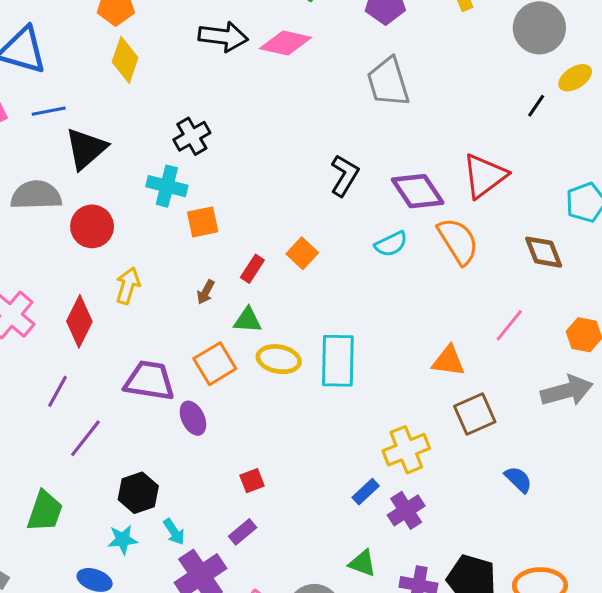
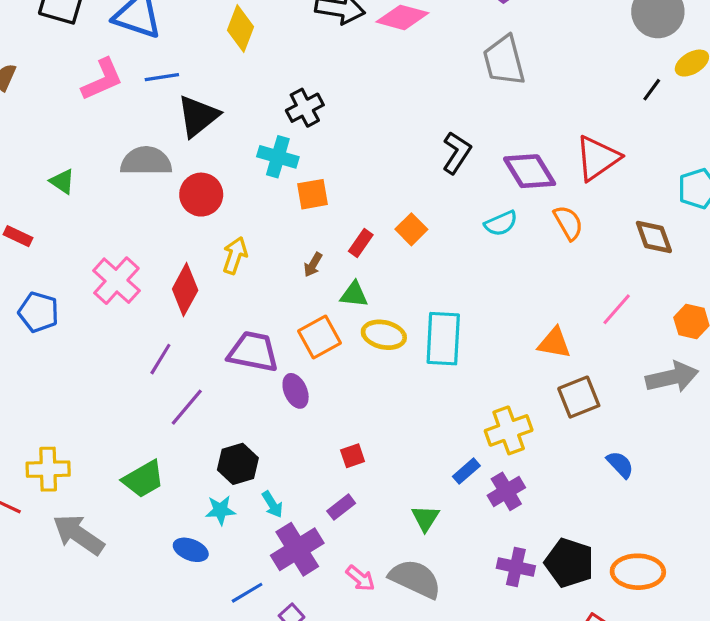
orange semicircle: (458, 241) -> (568, 223), size x0.7
green trapezoid: (45, 511) -> (143, 479), turned 39
green triangle: (362, 563) -> (425, 518), moved, turned 40

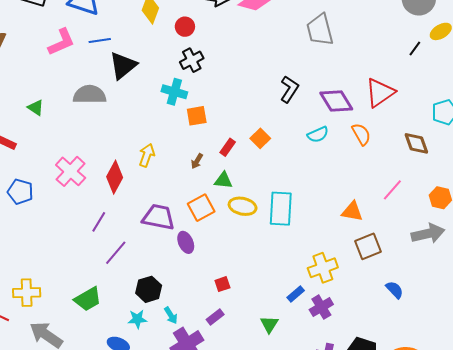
red circle: (201, 195) -> (185, 27), moved, size x0.7

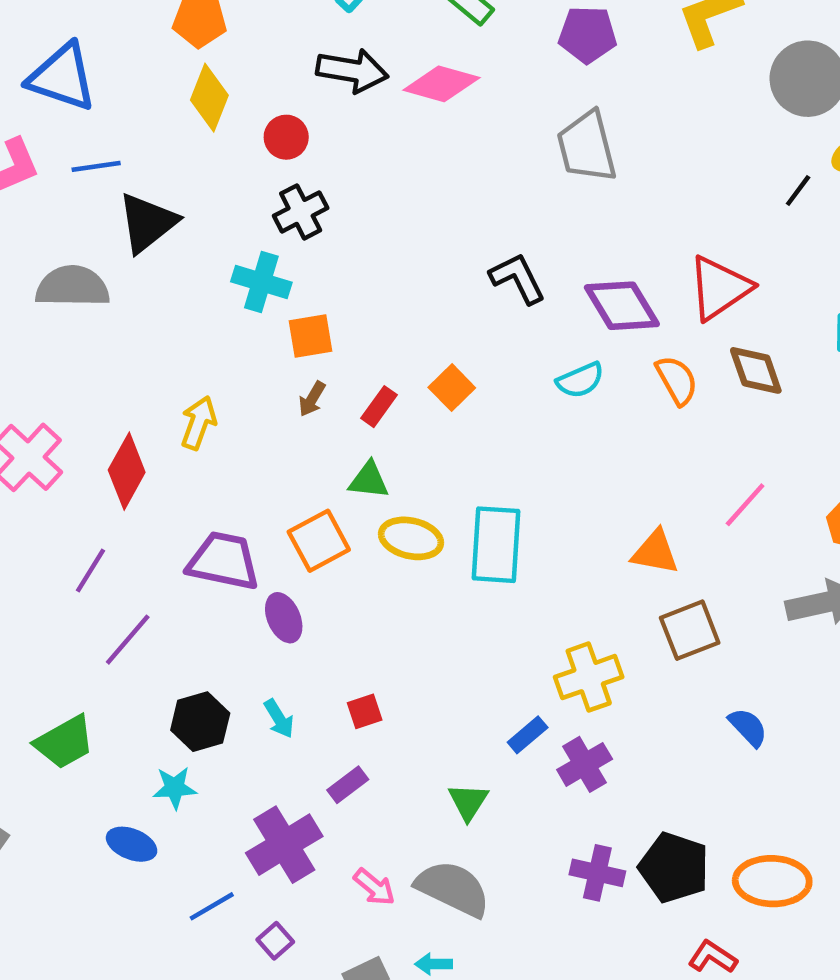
black L-shape: (289, 89) -> (518, 278), turned -60
brown diamond: (416, 143) -> (756, 370), moved
brown arrow: (197, 161) -> (312, 399), moved
cyan arrow: (171, 315) -> (279, 719), moved

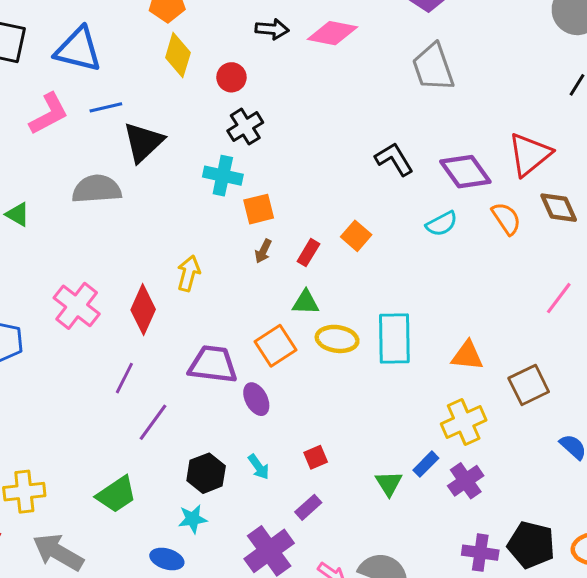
black arrow: (352, 71) -> (272, 29), size x0.7
orange triangle: (655, 552) -> (467, 356), moved
green triangle: (468, 802) -> (389, 483), moved

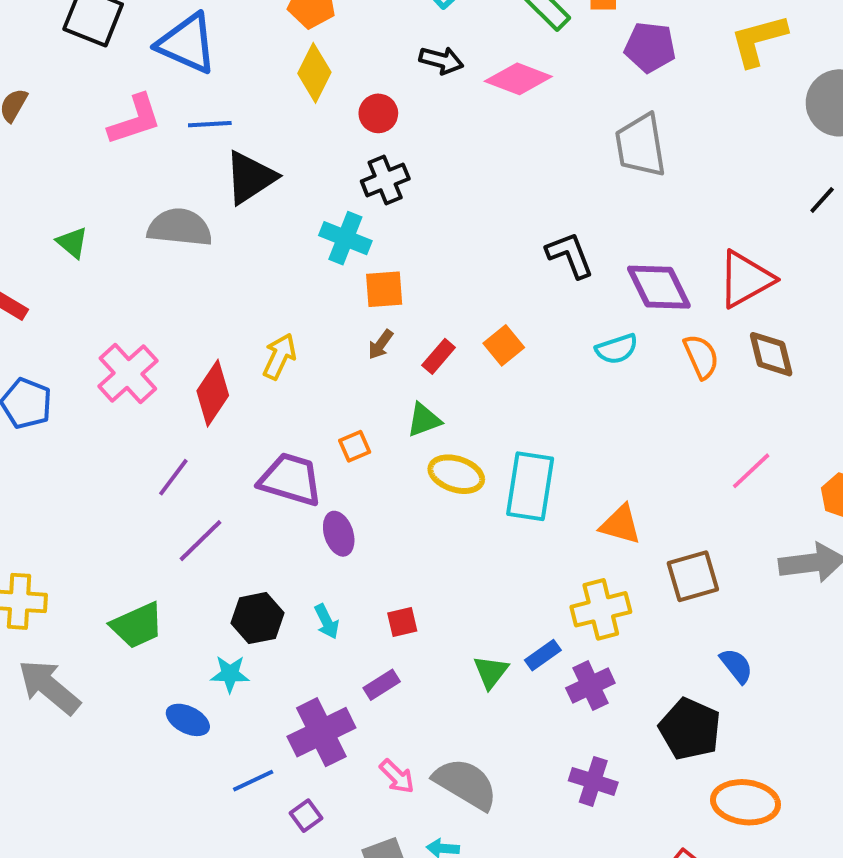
green triangle: (306, 302) -> (424, 420), turned -32
orange square: (276, 346) -> (355, 446), moved, size x0.6
black pentagon: (531, 545) -> (690, 729), moved

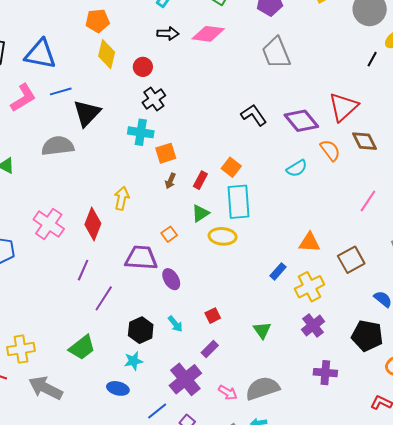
cyan semicircle: (617, 349) -> (297, 168), moved
cyan rectangle: (530, 486) -> (238, 202), moved
blue rectangle: (543, 655) -> (278, 271), moved
gray semicircle: (466, 784) -> (262, 388), turned -36

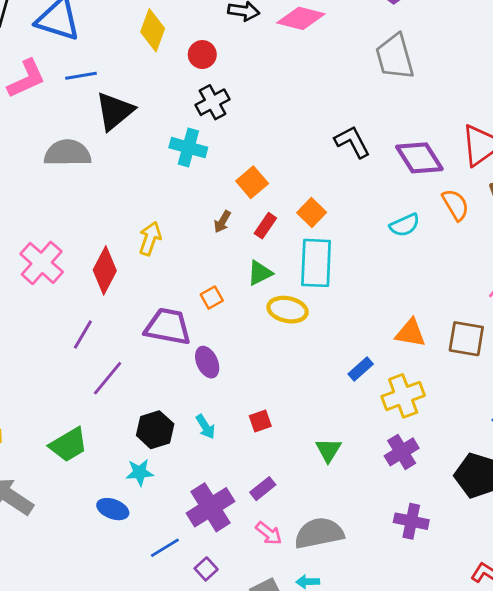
orange square: (166, 153) -> (252, 182), moved, turned -30
brown square: (351, 260) -> (466, 339), moved, turned 32
purple rectangle: (210, 349) -> (263, 489), moved

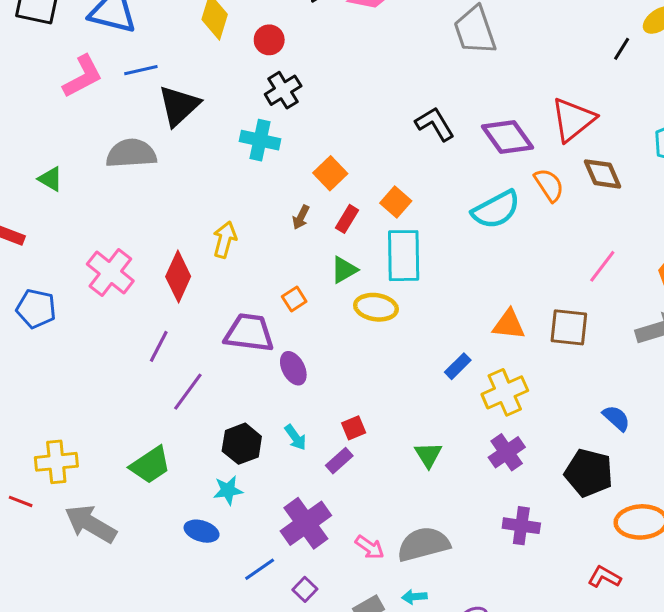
cyan semicircle: (405, 225) -> (496, 210), size x1.5
purple rectangle: (263, 489) -> (339, 461), moved

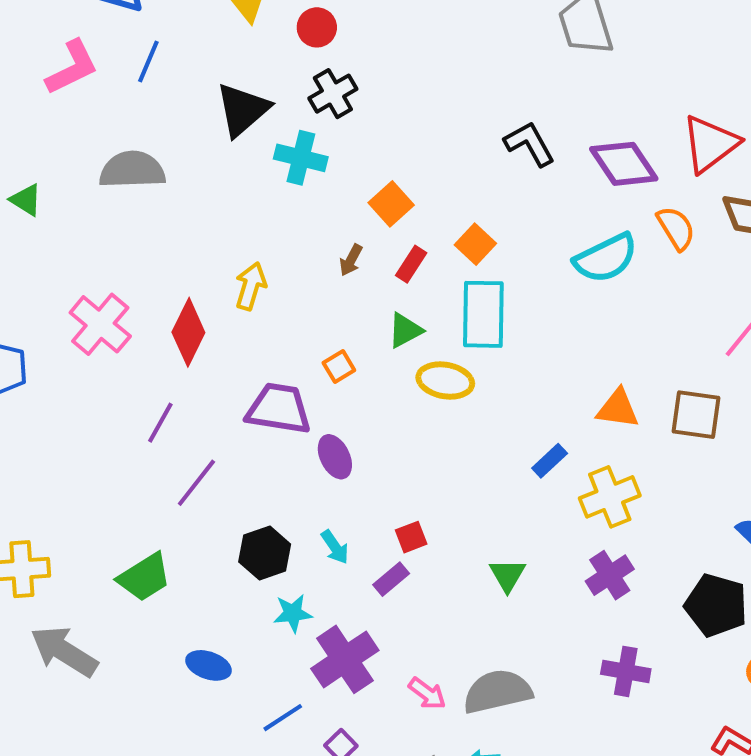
blue line: (141, 70) -> (148, 61), turned -56
black triangle: (179, 106) -> (243, 110), moved
cyan star: (228, 490) -> (293, 613), moved

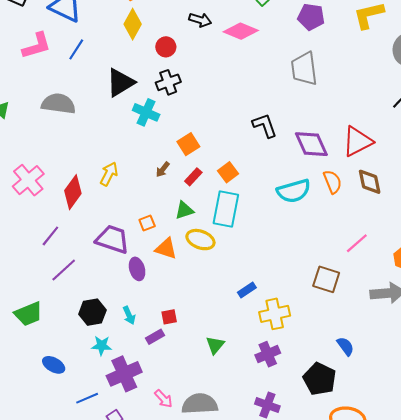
orange triangle: (618, 409) -> (166, 248), moved

